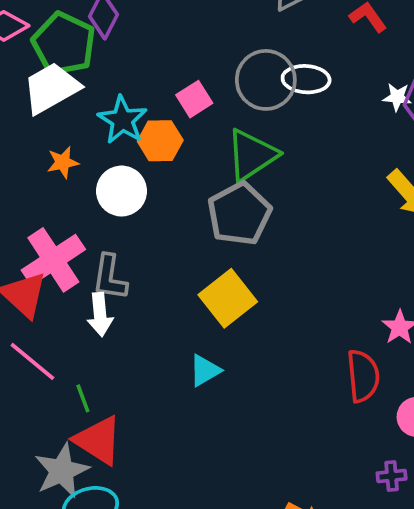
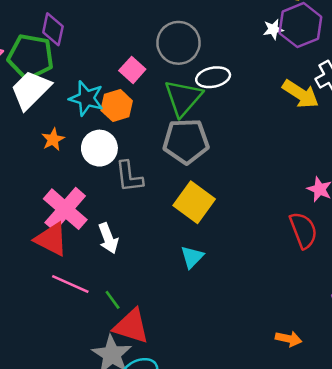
white ellipse: (306, 79) -> (213, 77), moved
gray pentagon: (239, 214) -> (186, 141), turned -30
gray L-shape: (110, 277) -> (129, 177), moved

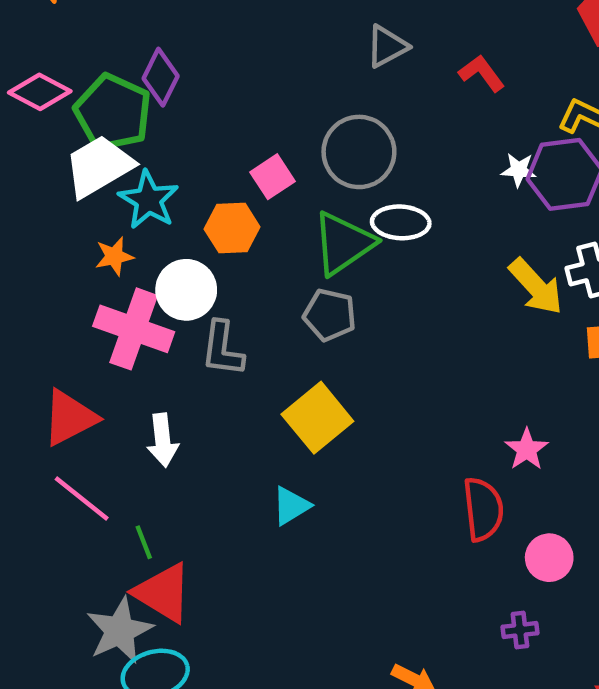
cyan star: (86, 98) -> (149, 200), moved
gray pentagon: (186, 141) -> (330, 315), size x0.7
pink cross: (65, 209) -> (134, 329), moved, turned -36
red triangle: (51, 239) -> (70, 418), turned 51

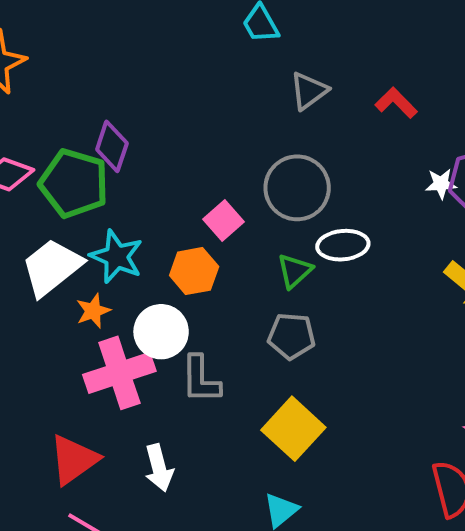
white trapezoid: (99, 166) -> (52, 267), moved
green triangle: (343, 243) -> (295, 271), size x0.6
pink cross: (134, 329) -> (119, 373), turned -30

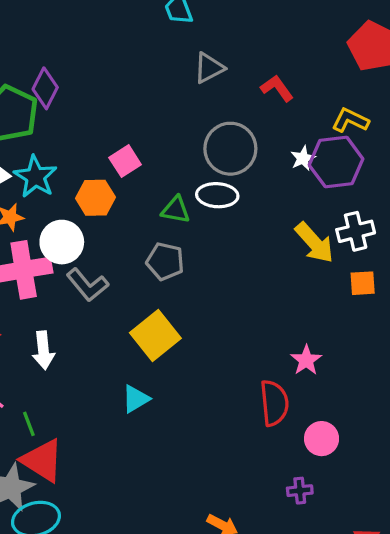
white star: (441, 184) -> (303, 158), turned -30
gray circle: (297, 188) -> (230, 149), moved
green triangle: (295, 271) -> (176, 210), turned 44
gray L-shape: (201, 379) -> (87, 285), turned -48

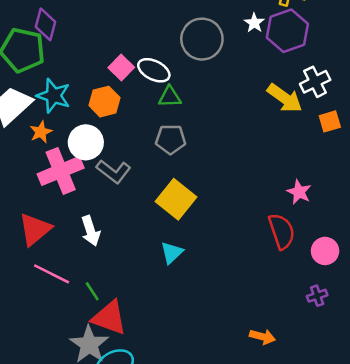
white star: (303, 158) -> (254, 23), moved
white ellipse: (217, 195) -> (154, 70), moved, turned 36

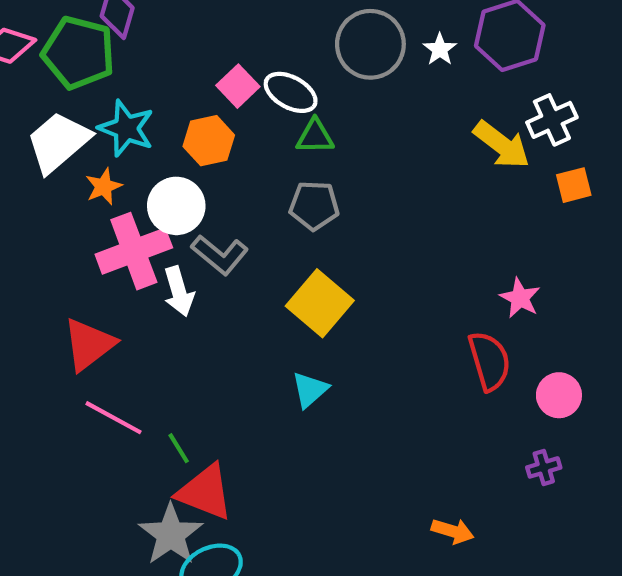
white star: (254, 23) -> (440, 49), moved
white arrow: (91, 231) -> (179, 291), moved

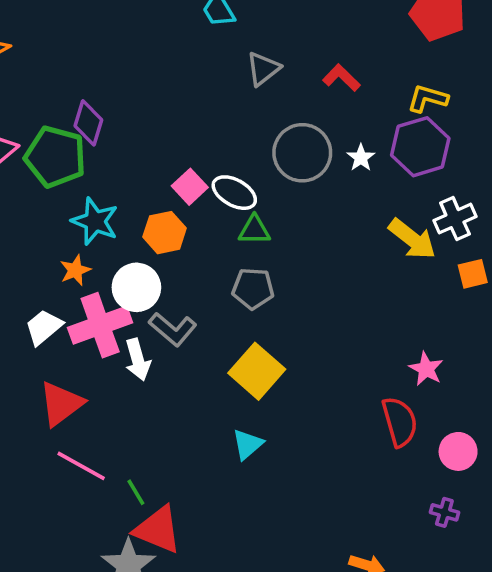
white trapezoid: (58, 142) -> (44, 327), moved, size x0.7
purple cross: (544, 467) -> (444, 512), turned 32

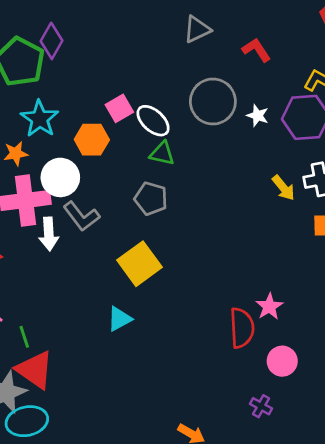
white star: (361, 158) -> (258, 116), turned -30
yellow arrow: (412, 239) -> (283, 188), size x0.7
pink star: (426, 369) -> (269, 307), moved

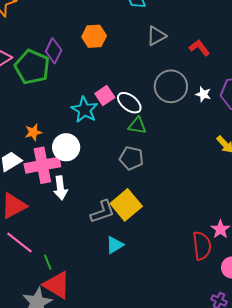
cyan star: (40, 119) -> (84, 110), moved
orange hexagon: (92, 140) -> (94, 36), moved
gray L-shape: (81, 216) -> (102, 212), moved, turned -68

